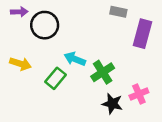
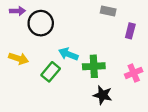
purple rectangle: (143, 34) -> (130, 31), size x0.6
green cross: (103, 72) -> (94, 66), turned 30
pink cross: (139, 94) -> (134, 73), moved

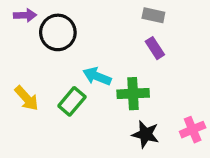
purple rectangle: (130, 31) -> (155, 48), moved, turned -48
yellow arrow: (19, 59) -> (27, 98), moved, turned 30
pink cross: (134, 73) -> (193, 130), moved

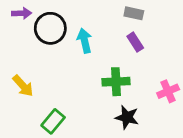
cyan arrow: (97, 76) -> (85, 41), moved, turned 55
green rectangle: (72, 101) -> (53, 121), moved
pink cross: (193, 130) -> (168, 91), moved

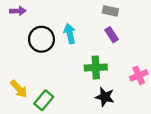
black circle: (50, 28) -> (41, 39), moved
yellow arrow: (23, 86) -> (19, 89), moved

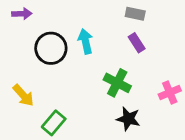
green cross: (96, 67) -> (117, 83), turned 30
yellow arrow: (19, 89) -> (23, 95), moved

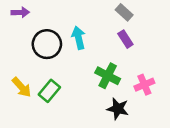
gray rectangle: (135, 14) -> (124, 12), turned 30
pink cross: (170, 92) -> (144, 85), moved
green rectangle: (54, 123) -> (49, 91), moved

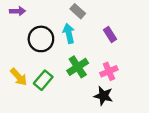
gray rectangle: (124, 12) -> (78, 11), moved
green cross: (108, 76) -> (78, 67), moved, turned 30
pink cross: (144, 85) -> (109, 71), moved

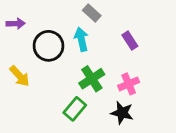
purple arrow: (18, 11) -> (16, 24), moved
yellow arrow: (19, 77) -> (20, 76), moved
green rectangle: (43, 80) -> (75, 109), moved

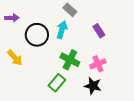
cyan arrow: (81, 39) -> (62, 30), turned 30
green cross: (92, 79) -> (70, 60), turned -30

